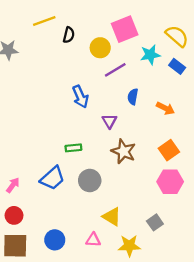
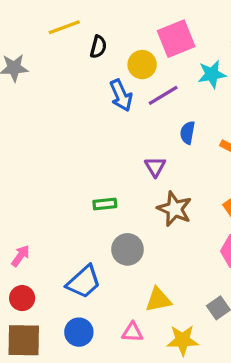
blue arrow: (80, 97) -> (121, 95), moved
blue trapezoid: (52, 178) -> (84, 282), moved
yellow triangle: (112, 217) -> (158, 300), turned -42

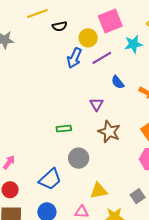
black semicircle: (98, 47) -> (60, 26), turned 64
blue arrow: (121, 95) -> (74, 58), turned 48
blue semicircle: (187, 133) -> (118, 82), turned -48

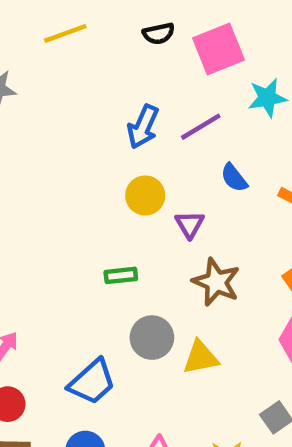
black semicircle: (60, 26) -> (159, 33), moved
yellow circle: (88, 38) -> (145, 195), moved
yellow triangle: (99, 191) -> (201, 358), moved

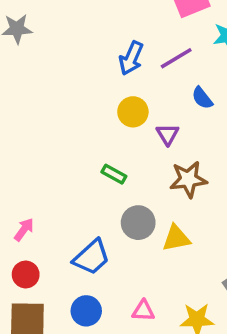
green rectangle: (121, 275) -> (114, 174), turned 35
brown star: (216, 282) -> (188, 179), turned -30

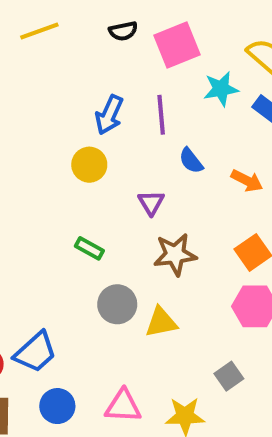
purple line: (176, 58) -> (161, 115), turned -64
yellow circle: (133, 112) -> (89, 165), moved
blue trapezoid: (91, 257) -> (35, 352), moved
pink triangle: (143, 311) -> (123, 406), size x1.4

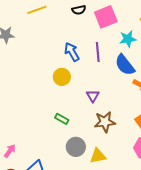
blue arrow: (109, 115) -> (72, 52), turned 126
blue semicircle: (191, 161) -> (125, 65), moved, size x1.6

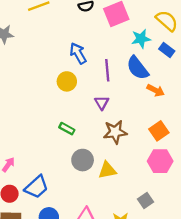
purple line: (98, 52) -> (107, 70), moved

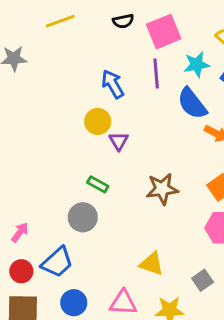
purple line: (107, 70) -> (156, 74), moved
purple triangle: (102, 103) -> (119, 141), moved
gray circle: (83, 160) -> (83, 217), moved
yellow triangle: (107, 170) -> (152, 264), moved, turned 30

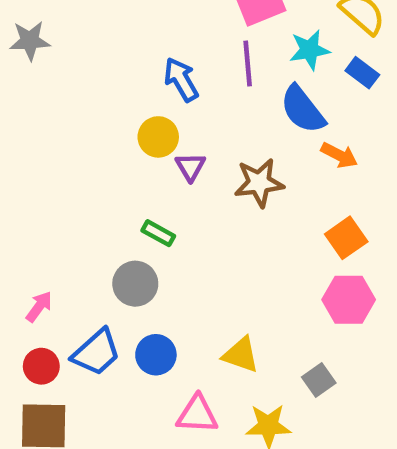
brown star: (162, 189) -> (259, 183), moved
blue circle: (74, 303) -> (156, 355), moved

